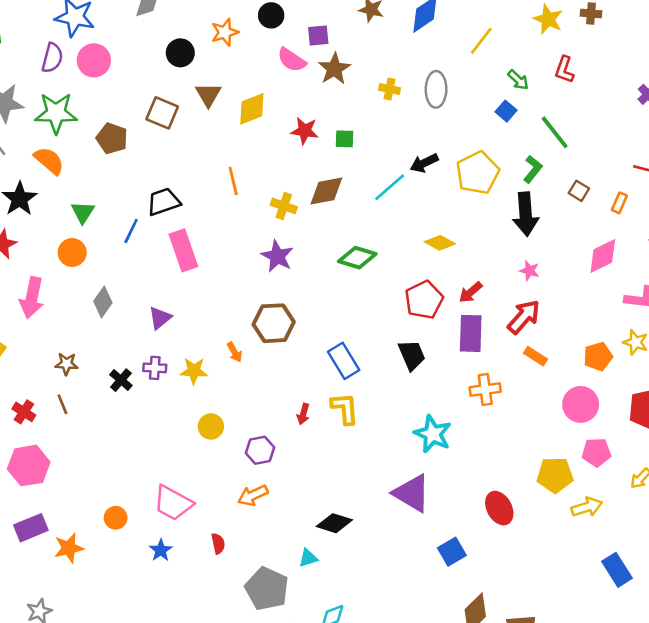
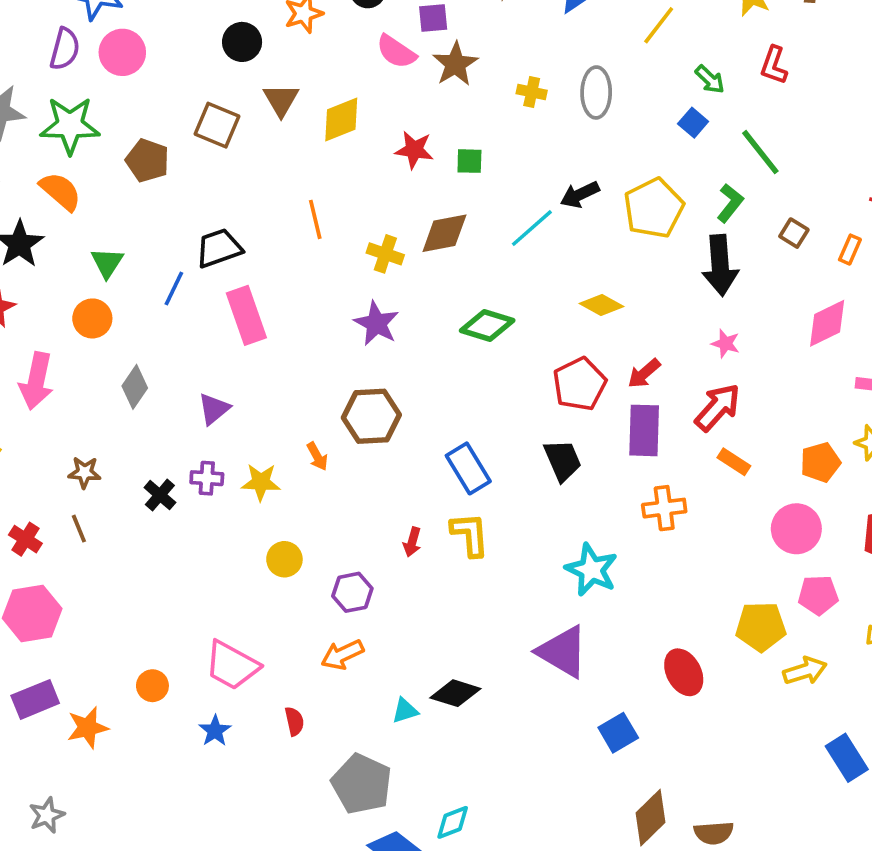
cyan triangle: (308, 558) -> (405, 711), moved

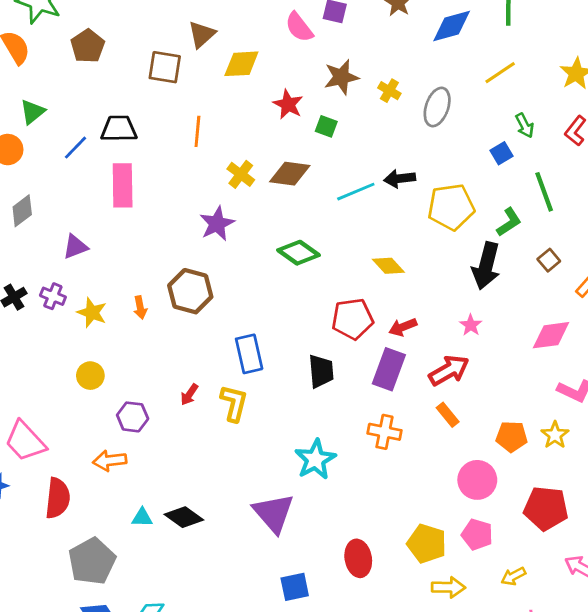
brown star: (455, 64) -> (341, 77), moved
brown square: (217, 125) -> (165, 67), moved, turned -32
red semicircle: (294, 721) -> (58, 498), size x1.8

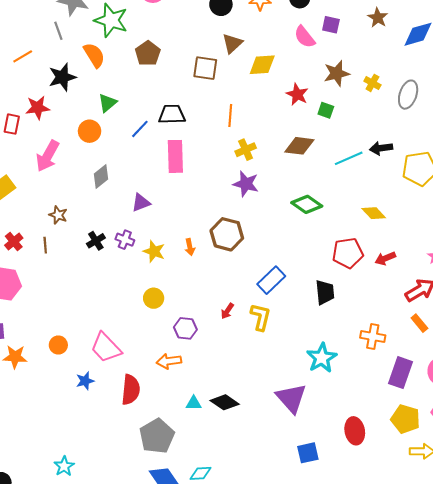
yellow cross: (241, 174) -> (246, 150), moved, turned 30
purple star: (217, 224) -> (246, 184), turned -30
blue rectangle: (249, 354) -> (271, 280), turned 60
purple rectangle: (389, 369) -> (401, 373), moved

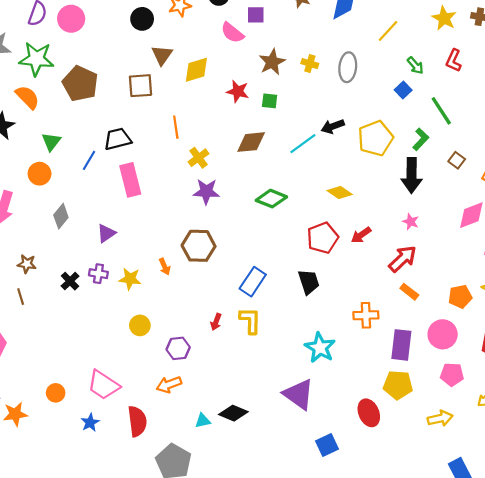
brown pentagon: (148, 53) -> (80, 84), size x1.4
yellow pentagon: (405, 419) -> (398, 385), moved

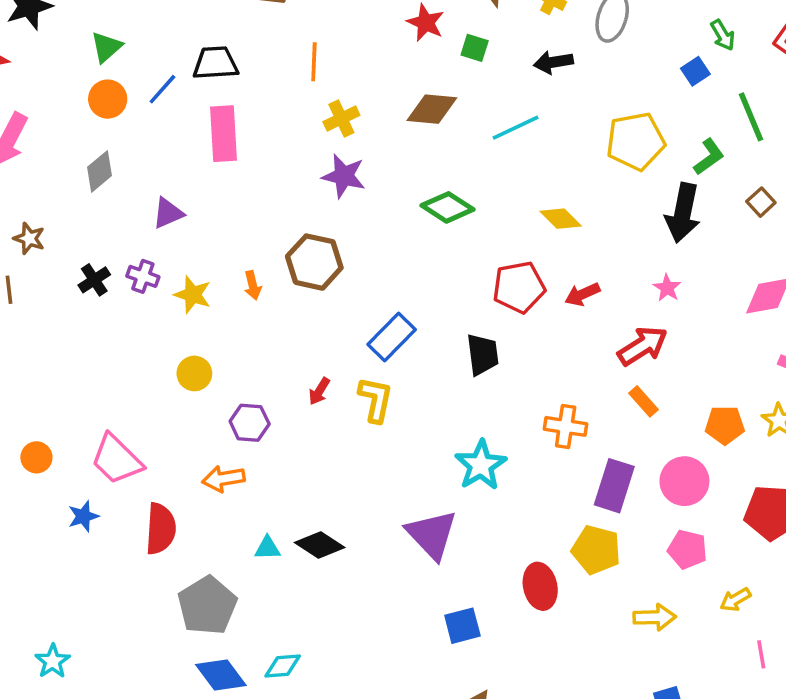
black arrow: (333, 126) -> (553, 62), moved
orange circle: (40, 174) -> (108, 99), moved

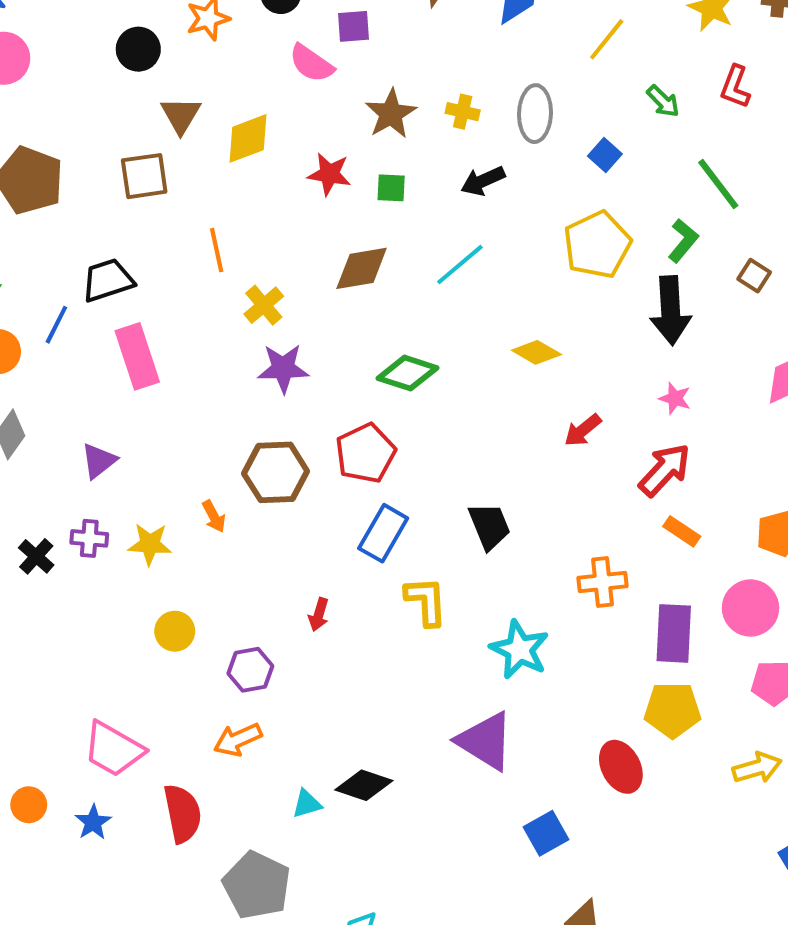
blue square: (695, 71) -> (605, 155), moved
red pentagon: (519, 287) -> (366, 453), moved
yellow L-shape: (376, 399) -> (426, 601), moved
orange circle: (36, 457) -> (29, 805), moved

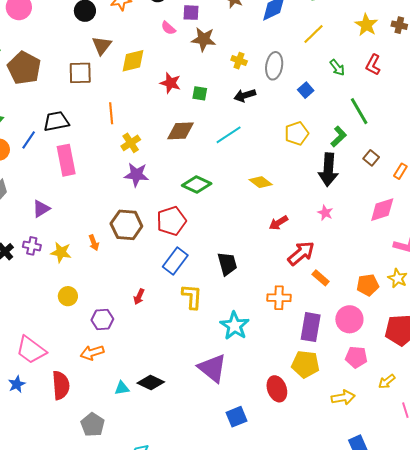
pink semicircle: (311, 63) -> (168, 28), size x0.7
brown star: (391, 114) -> (204, 39), moved, turned 30
yellow pentagon: (597, 245) -> (297, 133), size x0.7
red arrow: (665, 470) -> (301, 253), moved
gray pentagon: (257, 885) -> (93, 425), size x0.7

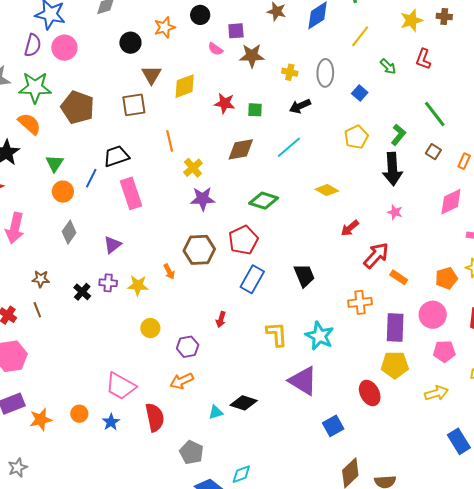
yellow star: (366, 25) -> (411, 20), turned 30
green line: (359, 111) -> (435, 114), moved
yellow L-shape: (192, 297) -> (277, 334), moved

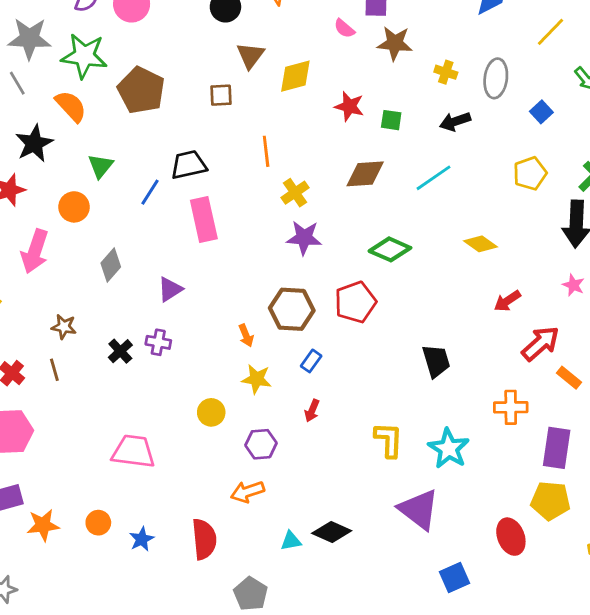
brown square: (134, 105) -> (221, 95), size x0.7
orange circle: (63, 192) -> (74, 207), moved
blue rectangle: (252, 279) -> (311, 361), moved, size x0.6
yellow star: (138, 285) -> (257, 379), moved
pink trapezoid: (121, 386) -> (133, 451), moved, turned 152

